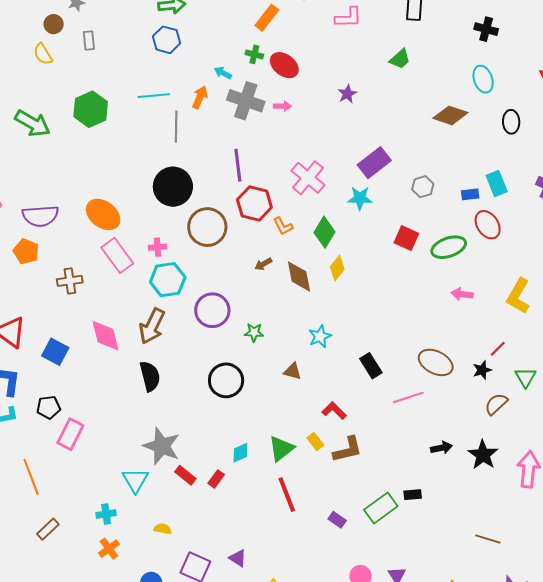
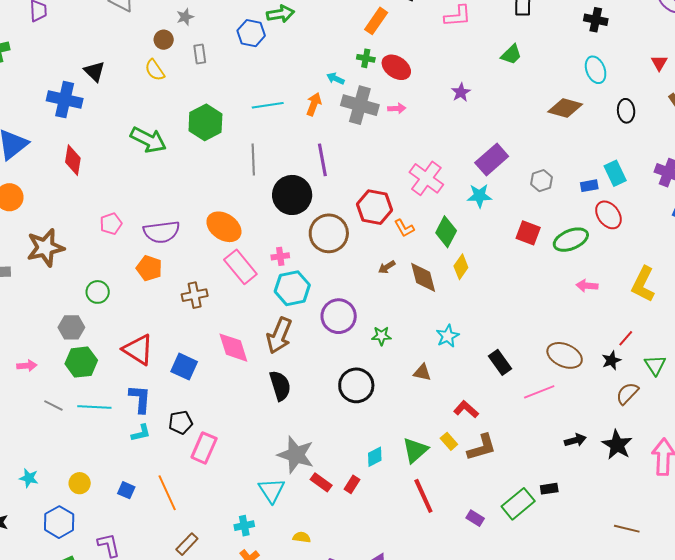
blue hexagon: (166, 40) -> (251, 33), moved
gray line: (176, 127) -> (253, 159), moved
purple line: (238, 165) -> (322, 160), moved

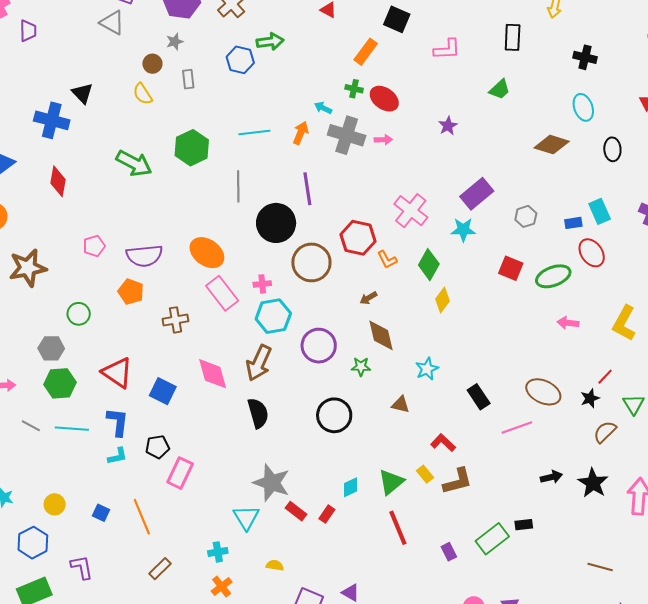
brown diamond: (423, 277) -> (381, 335), moved
purple rectangle: (475, 518) -> (449, 552), turned 30

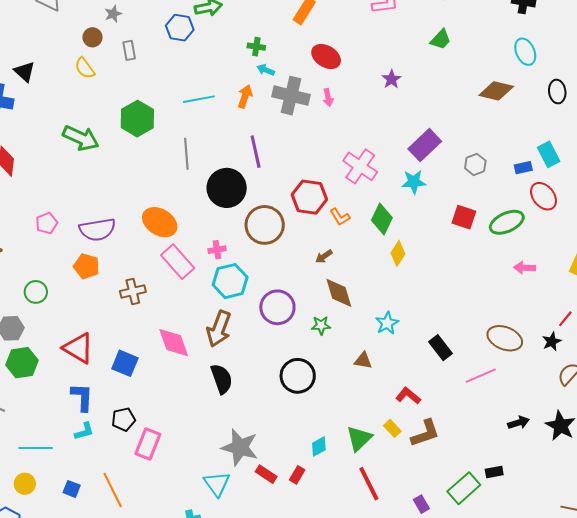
green cross: (354, 89) -> (256, 47), moved
pink arrow: (383, 140) -> (328, 98), turned 84
cyan line: (72, 429) -> (36, 448), moved

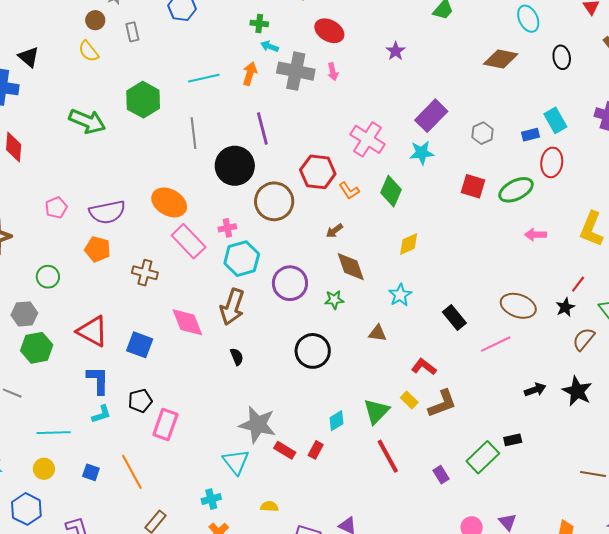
red ellipse: (543, 196) -> (552, 162), turned 48
yellow diamond: (398, 253) -> (409, 244), moved, turned 35
brown cross: (133, 291) -> (145, 273), turned 30
black semicircle: (222, 379) -> (237, 357), size x0.6

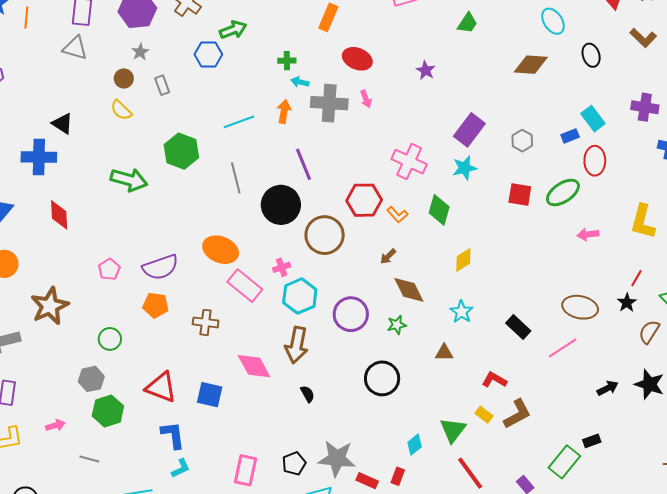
black pentagon: (140, 401) -> (294, 464), moved

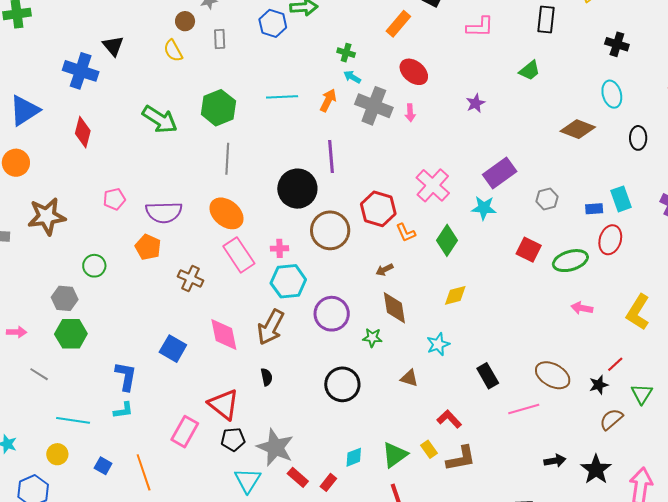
gray line: (236, 178) -> (227, 159), moved
red triangle: (161, 387) -> (224, 404), moved

